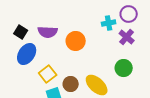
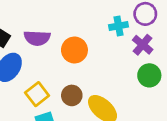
green circle: (124, 68) -> (149, 75), moved
brown circle: (71, 84) -> (72, 95), moved

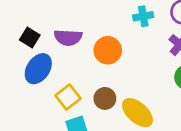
cyan cross: (119, 26) -> (143, 16), moved

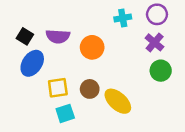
yellow square: (68, 97) -> (58, 88), turned 30

